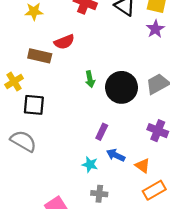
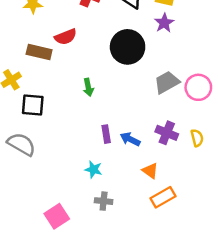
green arrow: (90, 79) -> (88, 87), moved
black circle: (122, 87) -> (128, 47), moved
purple rectangle: (102, 132) -> (106, 134), turned -35
blue arrow: (116, 155) -> (130, 139), moved

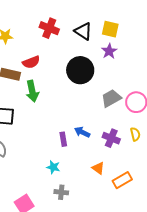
green arrow: (88, 87) -> (32, 91), moved, size x1.5
yellow semicircle: (197, 138) -> (135, 134), moved
blue arrow: (130, 139) -> (82, 132), moved
orange rectangle: (163, 197) -> (122, 180), moved

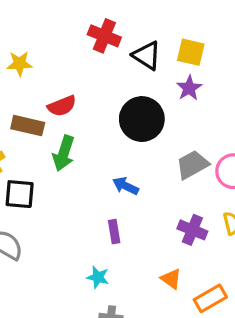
red cross: (49, 28) -> (104, 36), moved
green arrow: (32, 91) -> (64, 153), turned 30
blue arrow: (82, 132) -> (126, 186), moved

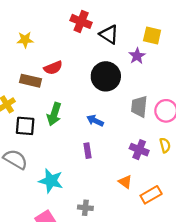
yellow square: (191, 52) -> (152, 35), moved
green arrow: (64, 153) -> (54, 114), moved
gray trapezoid: (192, 165) -> (139, 107), turned -55
cyan star: (98, 277) -> (51, 181), moved, size x1.6

